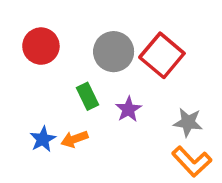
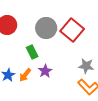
purple star: (128, 109) -> (45, 71), moved
orange arrow: (74, 139) -> (25, 75), turned -32

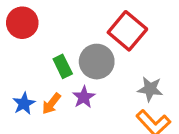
gray circle: (46, 28) -> (97, 62), moved

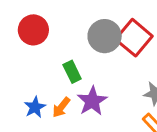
gray circle: (97, 62) -> (105, 36), moved
purple star: (84, 97) -> (92, 101), size x1.4

